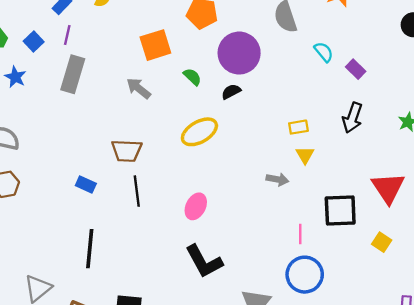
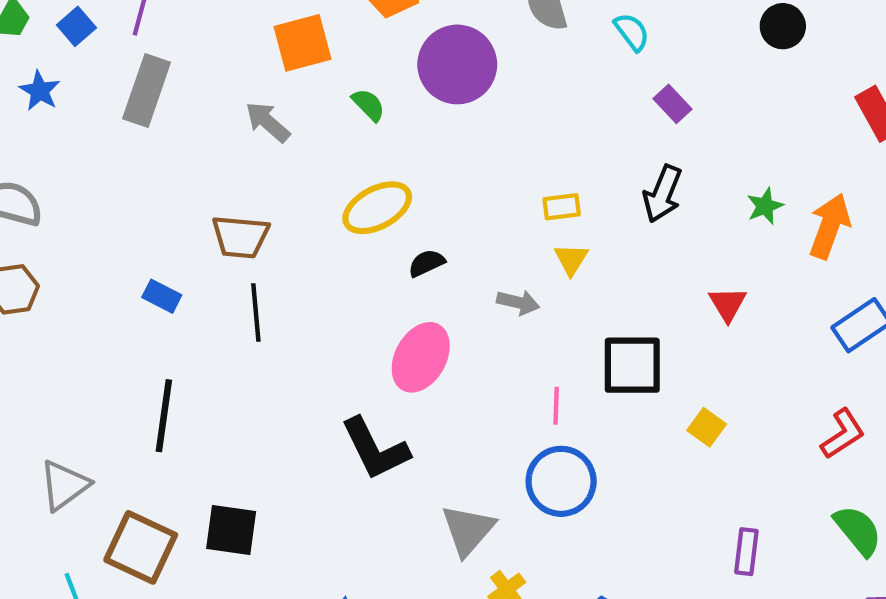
cyan semicircle: (324, 52) -> (632, 32), moved
black semicircle: (231, 92) -> (427, 263), moved
red triangle: (388, 188) -> (728, 304), moved, size x0.6
pink ellipse: (196, 206) -> (421, 357), moved, size x1.4

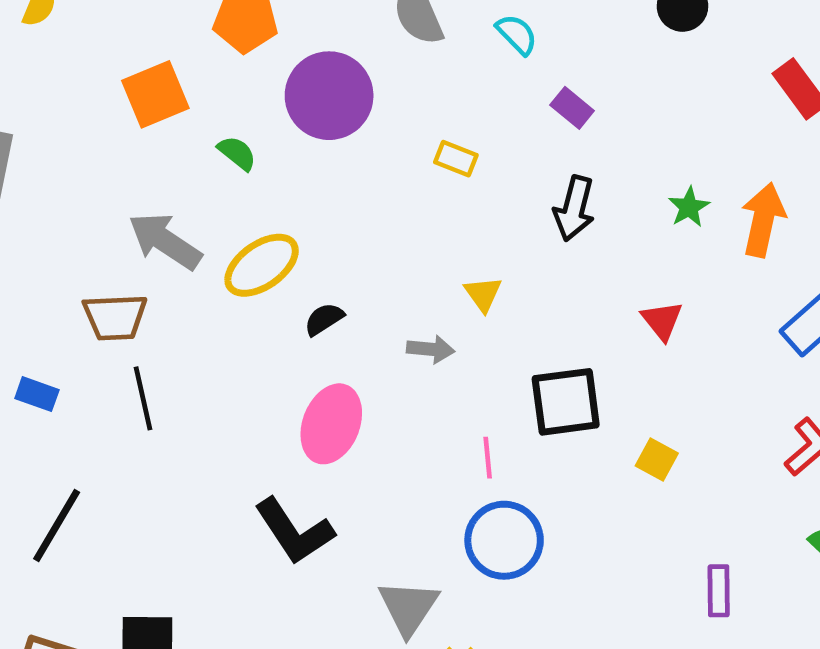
gray arrow: (268, 122) -> (165, 241), moved, size x1.4
yellow rectangle: (562, 207) -> (456, 159), moved, turned 36
black line: (164, 416) -> (57, 526), turned 30

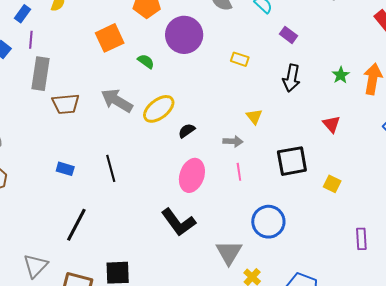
brown trapezoid: (115, 317) -> (66, 104), moved
pink line: (488, 458) -> (239, 172), moved

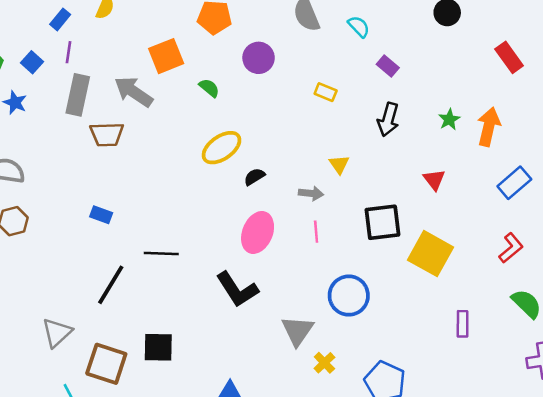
purple circle: (184, 35) -> (259, 58), size x0.7
gray arrow: (117, 101) -> (134, 92), moved
black line: (111, 168) -> (161, 253), moved, turned -76
yellow square: (332, 184) -> (430, 254), size x2.0

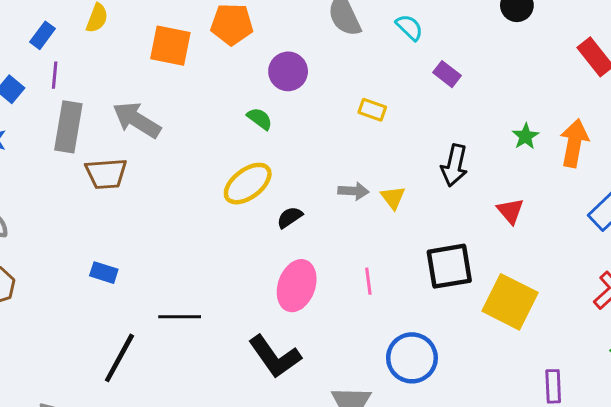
orange square: (166, 56) -> (170, 46), moved, turned 36
green semicircle: (209, 88) -> (260, 119), moved
black arrow: (388, 119) -> (454, 165), moved
gray arrow: (311, 193) -> (353, 191), moved

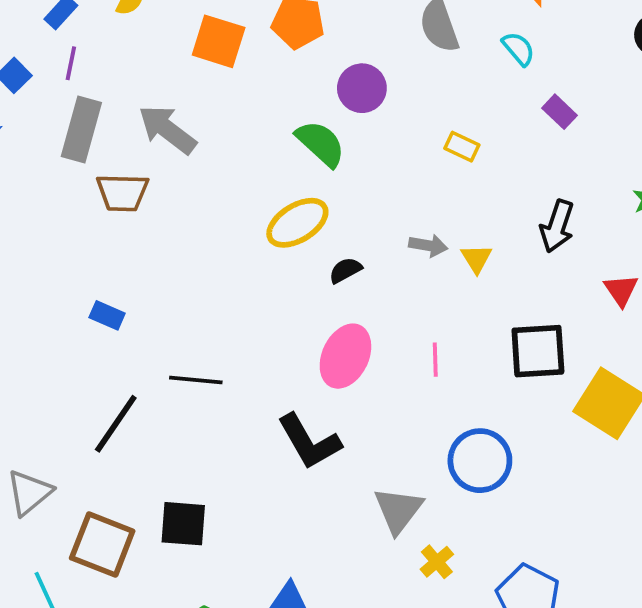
green semicircle: (260, 119) -> (321, 144), size x1.6

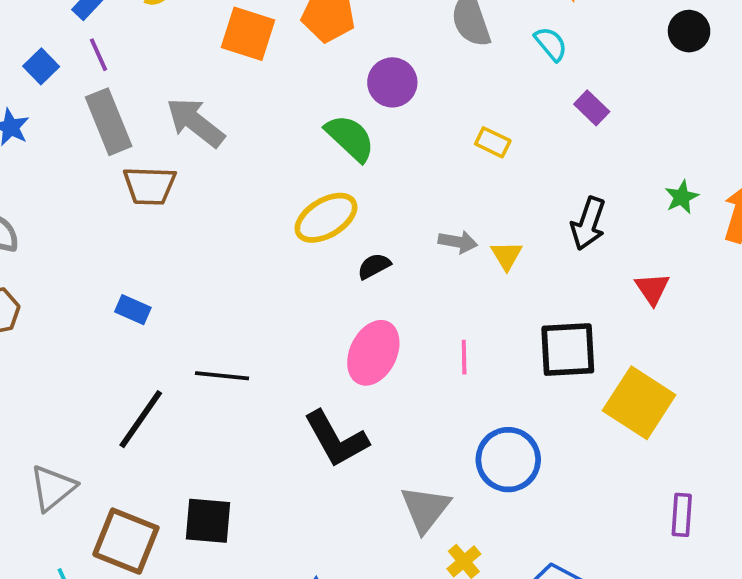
purple line: (71, 63) -> (98, 55), turned -36
gray rectangle: (81, 130) -> (109, 122), turned -38

